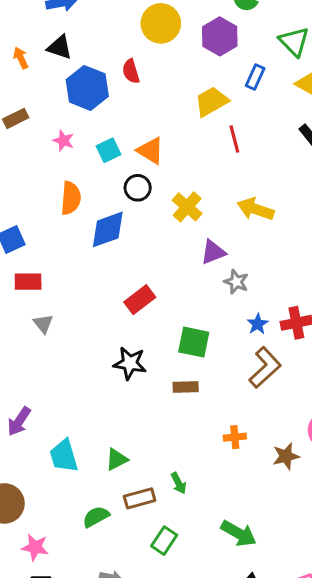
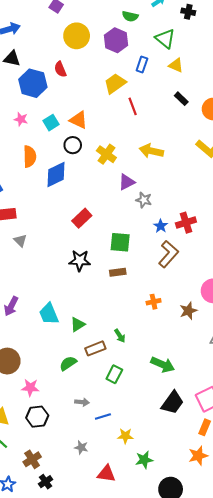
cyan trapezoid: (64, 456) -> (49, 314), moved

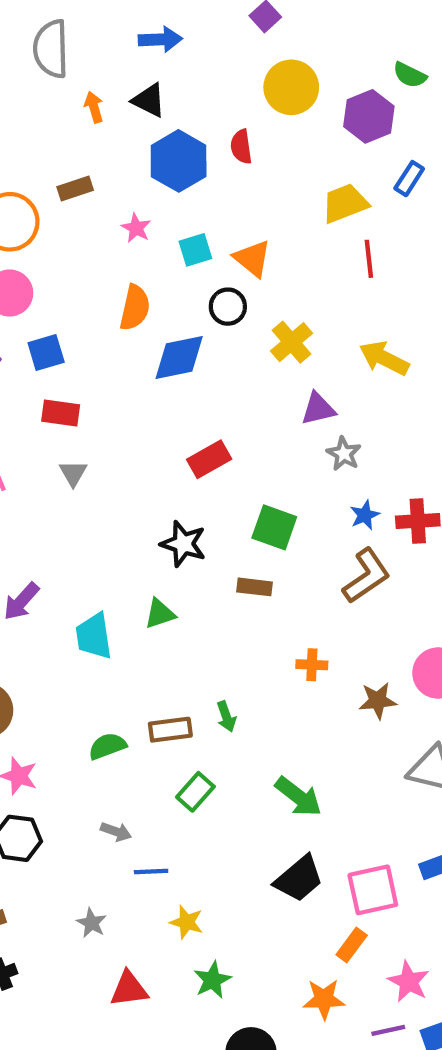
green triangle: (78, 324) -> (160, 614), moved
green star: (144, 460) -> (212, 980), turned -30
red triangle: (106, 474) -> (129, 989), turned -30

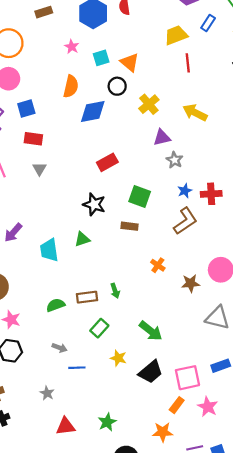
brown rectangle: (75, 188) -> (44, 12), moved
orange cross: (312, 665) -> (158, 265), turned 32
yellow star: (187, 922) -> (118, 358), moved
pink star: (409, 982) -> (208, 407), moved

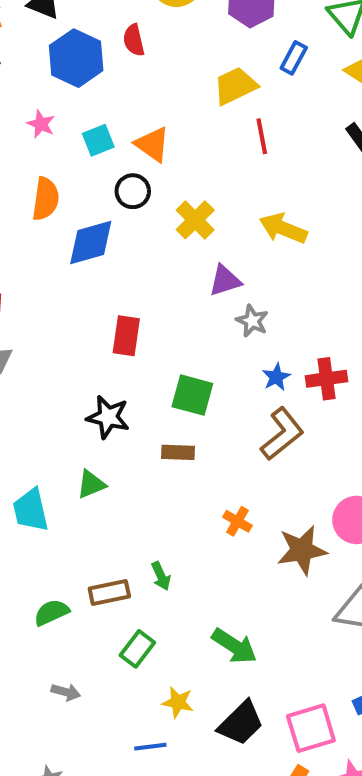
red rectangle: (107, 162) -> (126, 336), turned -48
brown star: (191, 283) -> (302, 550), size x1.4
blue line: (77, 368) -> (150, 747), moved

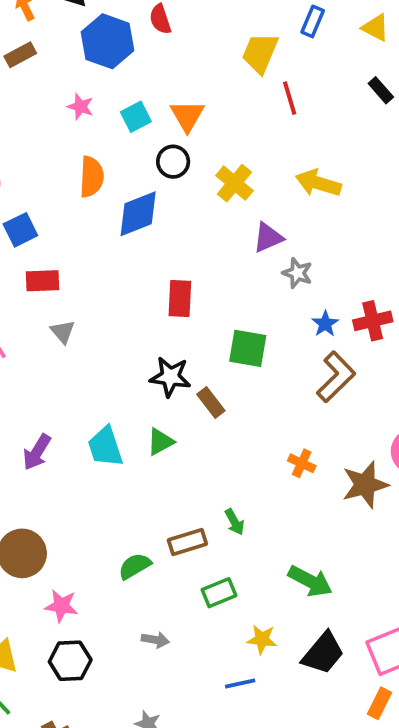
yellow trapezoid: (235, 86) -> (260, 53), turned -36
orange triangle: (152, 144) -> (187, 116), turned 30
brown rectangle: (178, 452) -> (211, 403), moved, turned 56
cyan trapezoid: (31, 510) -> (105, 447), moved
green rectangle: (137, 649) -> (219, 593), turned 36

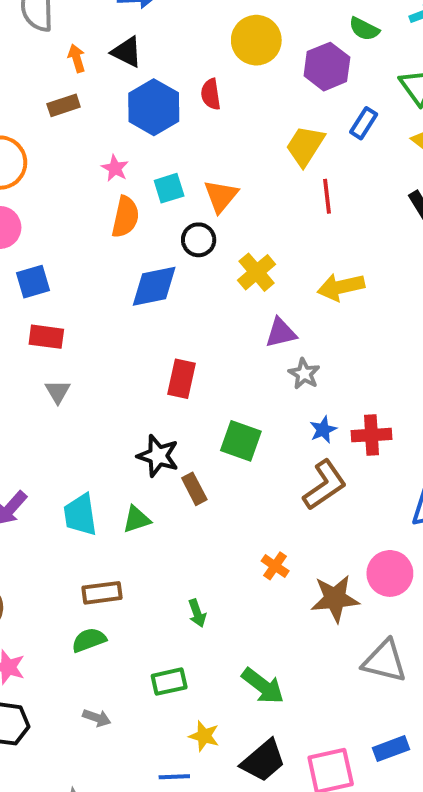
orange semicircle: (92, 177) -> (125, 217), moved
yellow arrow: (318, 183) -> (341, 287), turned -39
brown rectangle: (187, 542) -> (102, 593), moved

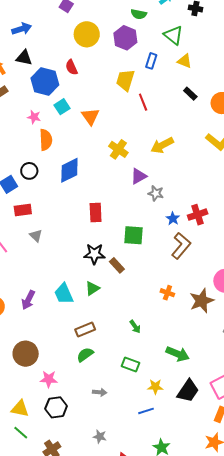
cyan square: (169, 188) -> (62, 107), moved
black circle: (199, 240) -> (29, 171), moved
green rectangle: (169, 682) -> (131, 364), turned 48

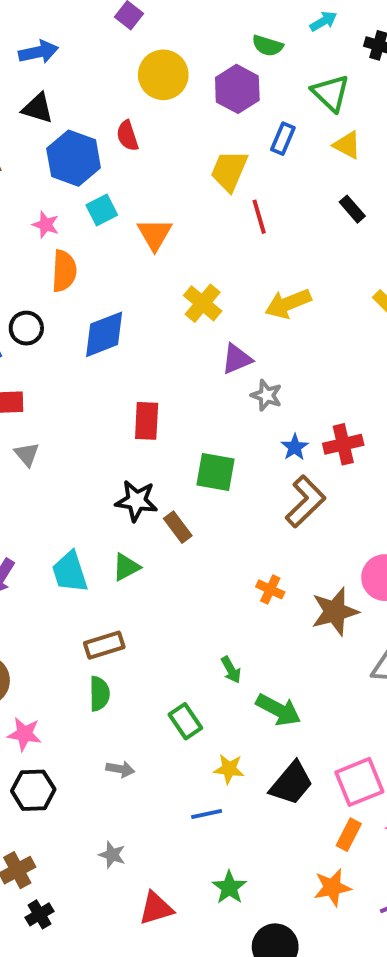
green arrow: (135, 327) -> (231, 670), moved
green semicircle: (85, 355) -> (99, 694), turned 120
green rectangle: (131, 364) -> (185, 721), turned 30

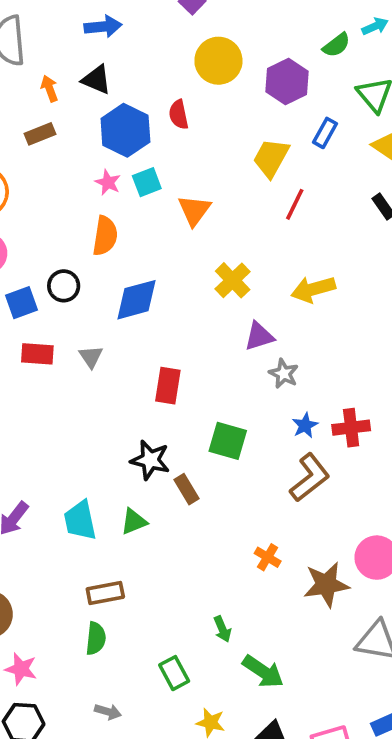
green semicircle: (268, 46) -> (336, 45), moved, turned -60
red line: (259, 217) -> (295, 204), turned 36
pink star: (46, 225) -> (108, 182), moved
gray triangle: (27, 454) -> (91, 357), moved

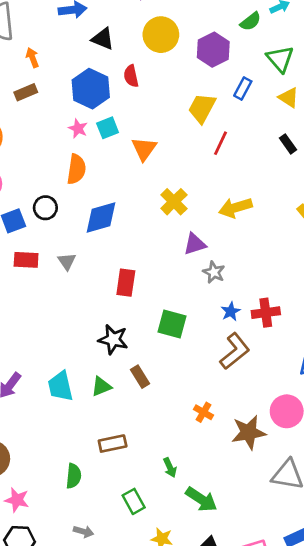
black triangle: (97, 80) -> (103, 39), moved
brown rectangle: (187, 489) -> (140, 377), moved
brown rectangle: (105, 593) -> (113, 444), moved

